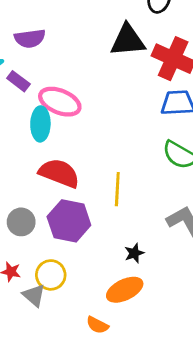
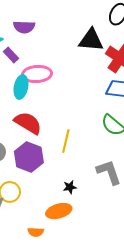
pink ellipse: (60, 102) -> (37, 74), turned -36
orange semicircle: (97, 325) -> (36, 232), turned -35

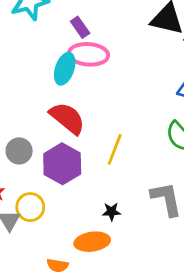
purple rectangle: (11, 55) -> (80, 27), moved

